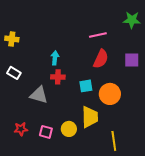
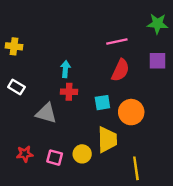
purple square: (132, 60) -> (157, 61), moved

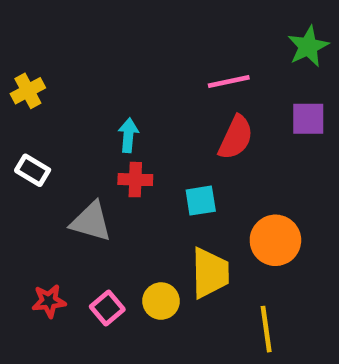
green star: (157, 24) -> (308, 46), turned -30
yellow cross: (14, 46) -> (28, 91), turned -35
orange circle: (131, 112) -> (275, 240), moved
pink square: (55, 158) -> (107, 308), turned 35

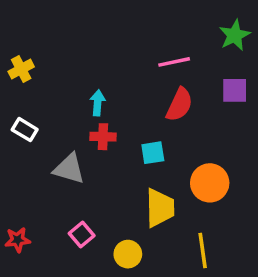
red star: (49, 301) -> (18, 240), moved
yellow circle: (161, 301) -> (128, 254), moved

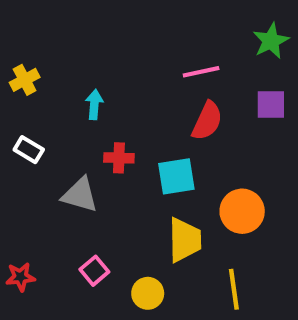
cyan arrow: (98, 103) -> (94, 105), moved
cyan square: (153, 153) -> (176, 176), size x1.4

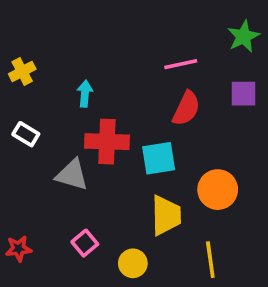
red cross: (119, 158) -> (107, 142), size x1.6

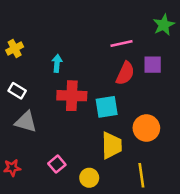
purple square: (243, 94) -> (153, 65), moved
gray triangle: (72, 175) -> (26, 122), moved

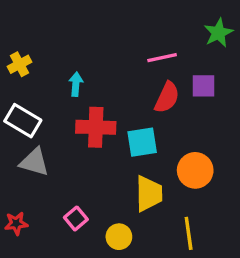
white rectangle: (17, 91) -> (23, 121), size x1.5

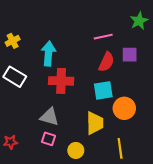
cyan arrow: (76, 84) -> (48, 54), size x1.6
cyan square: (142, 142) -> (103, 90), moved
gray triangle: (34, 162) -> (49, 117), moved
pink square: (76, 218) -> (48, 139), turned -32

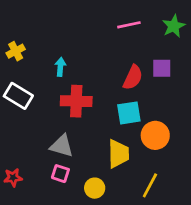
pink line: (103, 37) -> (129, 25), moved
cyan arrow: (48, 54) -> (60, 67), size x0.6
yellow line: (120, 148) -> (150, 185), turned 36

